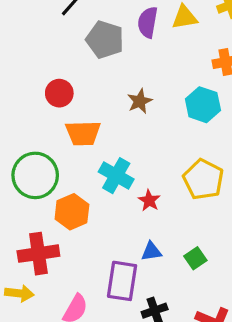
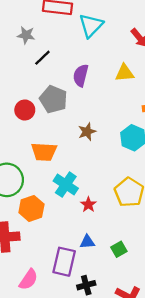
purple semicircle: (148, 22) -> (81, 75), moved
gray pentagon: (105, 40) -> (53, 99), moved
red circle: (59, 93) -> (25, 110), moved

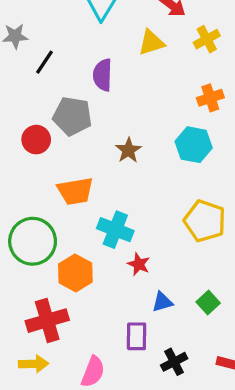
yellow triangle: (125, 73) -> (151, 43), moved
red star: (88, 205) -> (139, 264), moved
purple rectangle: (64, 262) -> (137, 336), size x0.7

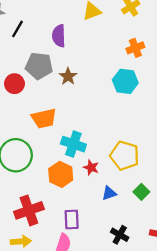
brown star: (128, 150) -> (68, 76), moved
yellow pentagon: (205, 221) -> (125, 156), moved
orange hexagon: (75, 273) -> (61, 174), moved
purple rectangle: (137, 336) -> (72, 219), moved
black cross: (174, 362) -> (120, 235), turned -30

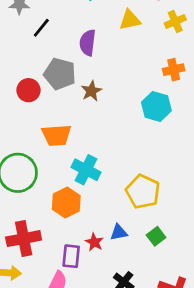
red star: (91, 167) -> (94, 242), moved

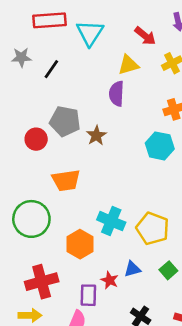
black line: (41, 28) -> (51, 69), moved
purple semicircle: (88, 43) -> (117, 94), moved
cyan cross: (86, 170) -> (111, 221), moved

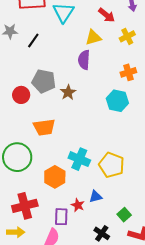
green square: (168, 270) -> (124, 215), moved

